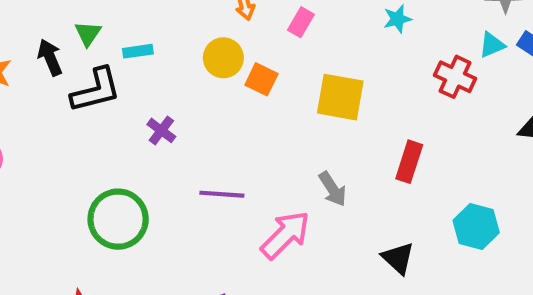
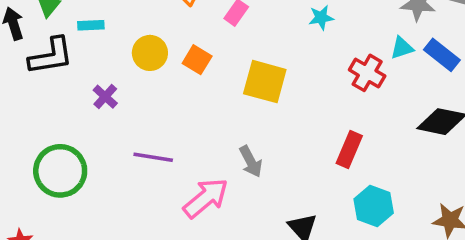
yellow circle: (223, 58) -> (150, 53), moved
red rectangle: (409, 162) -> (349, 150), moved

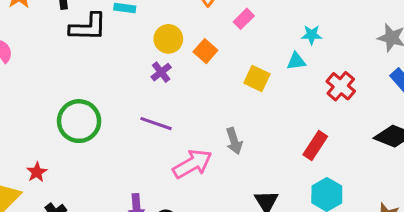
cyan triangle: (402, 48) -> (296, 61), moved
yellow square: (265, 82) -> (257, 78), size x0.7
purple cross: (105, 97) -> (161, 72), moved

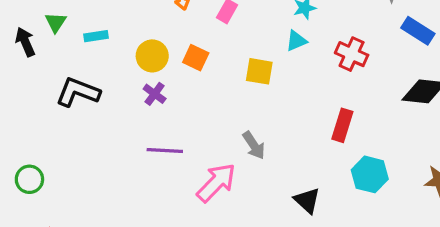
black L-shape: (88, 27) -> (78, 92), moved, turned -144
green circle: (79, 121) -> (29, 179), moved, size x0.6

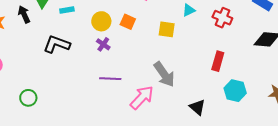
gray arrow: (254, 145) -> (164, 74), size x1.5

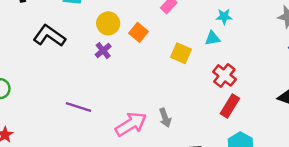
red cross: (222, 18) -> (224, 75), moved
gray arrow: (164, 74) -> (165, 118), moved, size x0.6
purple line: (110, 79) -> (78, 107), moved

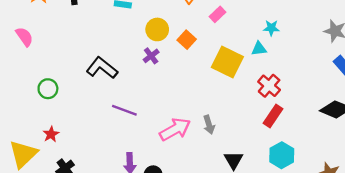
black L-shape: (49, 36) -> (102, 68), moved
yellow square: (181, 53) -> (227, 62), size x1.5

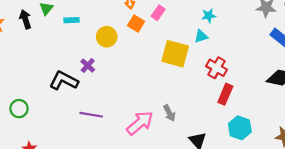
orange square: (187, 40) -> (136, 23), moved
purple cross: (151, 56) -> (88, 66), moved

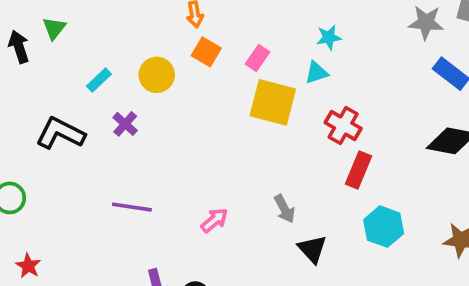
pink rectangle: (158, 13) -> (257, 58), moved
cyan rectangle: (72, 20) -> (99, 80), moved, turned -40
black L-shape: (64, 81) -> (60, 133), moved
gray arrow: (169, 113) -> (285, 209), moved
pink arrow: (140, 123) -> (214, 220), size x0.6

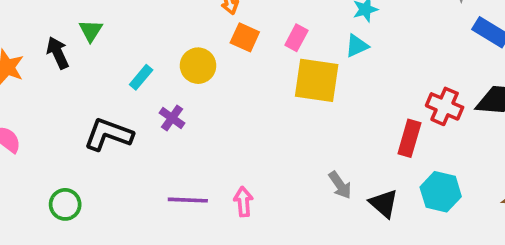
red cross: (343, 126) -> (445, 106), moved
pink arrow: (214, 220) -> (243, 202), moved, turned -48
black triangle: (312, 249) -> (384, 203), moved

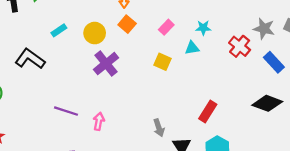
pink rectangle: (296, 38) -> (166, 27), moved
yellow square: (317, 80) -> (162, 62), size x0.6
red cross: (445, 106) -> (240, 46), moved
purple cross: (172, 118) -> (106, 64), moved, size x1.6

